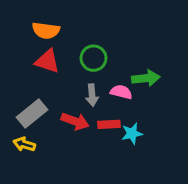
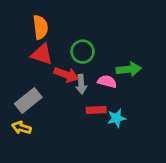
orange semicircle: (46, 30) -> (40, 27), turned -105
red arrow: (75, 121) -> (66, 75), moved

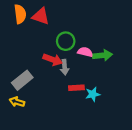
orange semicircle: (40, 27) -> (20, 14), moved
red triangle: (42, 54) -> (41, 16), moved
pink semicircle: (107, 81) -> (85, 52), moved

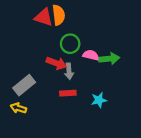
orange semicircle: (20, 14) -> (59, 15), moved
red rectangle: (76, 88) -> (68, 93), moved

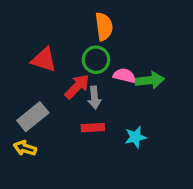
orange semicircle: (59, 15) -> (104, 27), moved
red triangle: (44, 17) -> (44, 60), moved
red arrow: (56, 63) -> (77, 87), turned -66

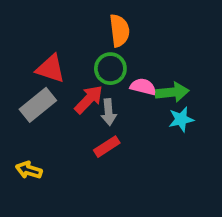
gray rectangle: (33, 117) -> (38, 105), moved
red rectangle: (93, 128) -> (107, 147), turned -30
cyan star: (135, 137) -> (181, 119), moved

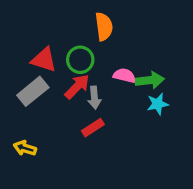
green circle: (110, 69) -> (80, 60), moved

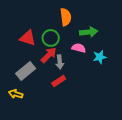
green arrow: (150, 80) -> (89, 32), moved
gray rectangle: (33, 91) -> (26, 71), moved
cyan star: (158, 104) -> (100, 57), moved

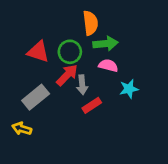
green arrow: (89, 32) -> (106, 44), moved
cyan star: (100, 57) -> (129, 89), moved
red rectangle: (59, 81) -> (92, 105), moved

